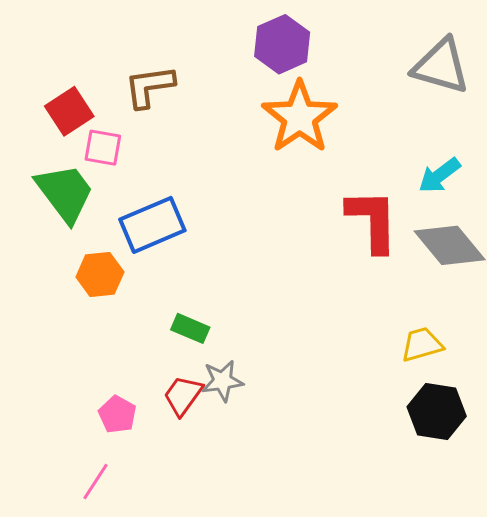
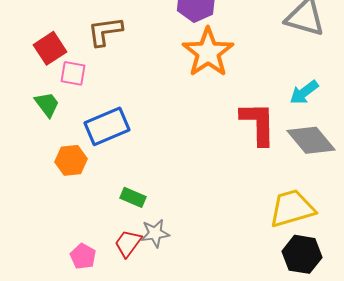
green trapezoid: (65, 193) -> (47, 104), size x0.6
yellow trapezoid: (422, 344) -> (292, 208), size x1.6

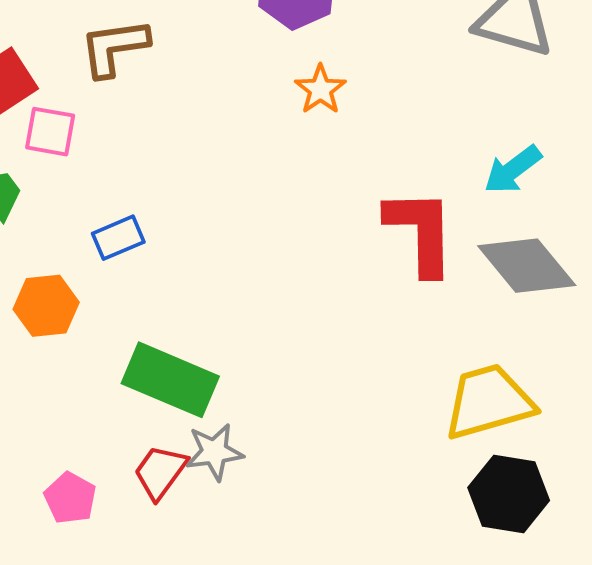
orange star: (208, 52) -> (320, 90), size x0.5
blue rectangle: (107, 126) -> (118, 238), size x0.6
green rectangle: (133, 197) -> (170, 380), size x1.8

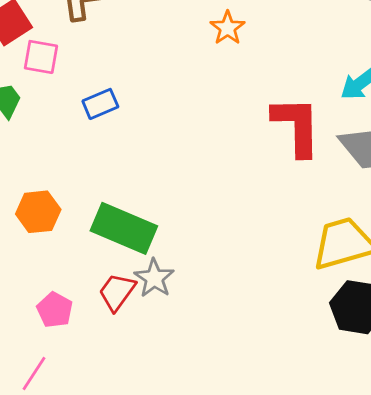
blue rectangle: (118, 238) -> (100, 104), moved
orange hexagon: (46, 306) -> (38, 212), moved
gray star: (214, 452) -> (154, 278), turned -30

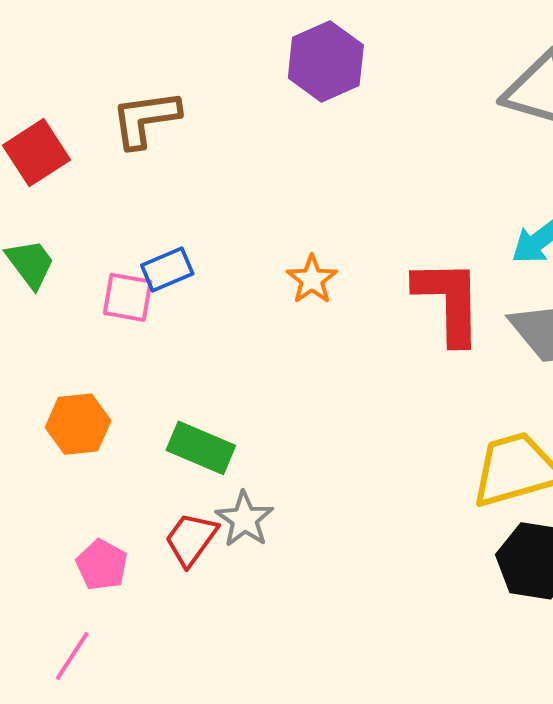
orange star: (228, 28) -> (312, 279), moved
pink square: (41, 57) -> (128, 297), moved
green rectangle: (124, 228) -> (201, 448), size x0.7

